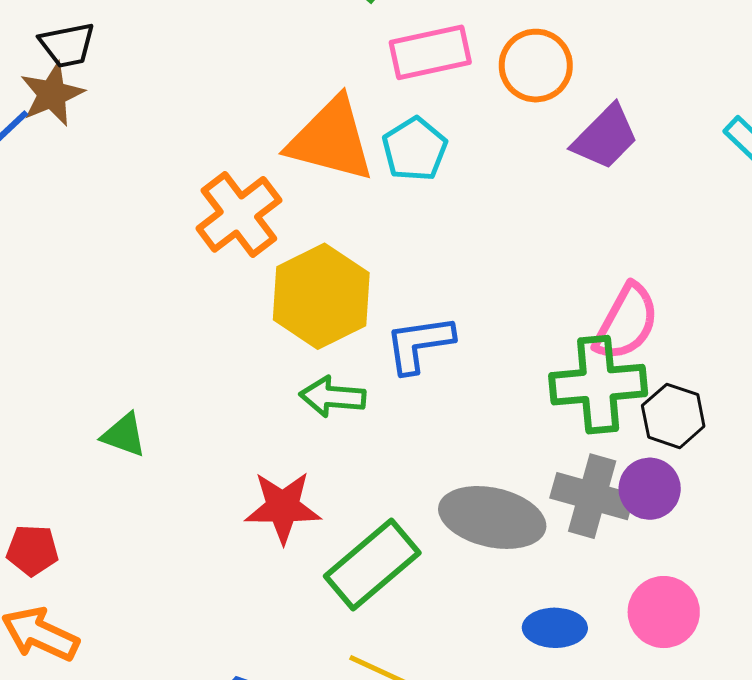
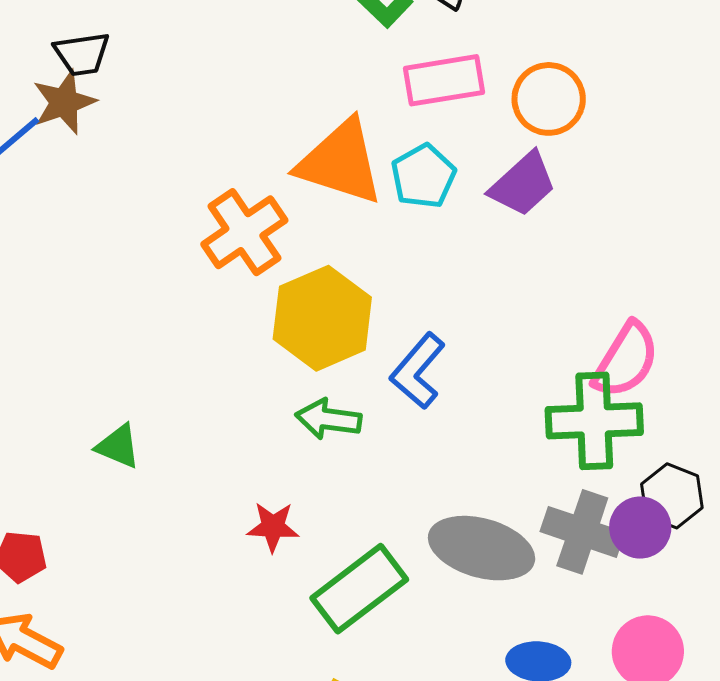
purple trapezoid: (605, 137) -> (523, 184), moved
blue L-shape: (419, 344) -> (418, 371), turned -44
black hexagon: (673, 416) -> (672, 496), moved
red star: (283, 507) -> (273, 527), size x0.7

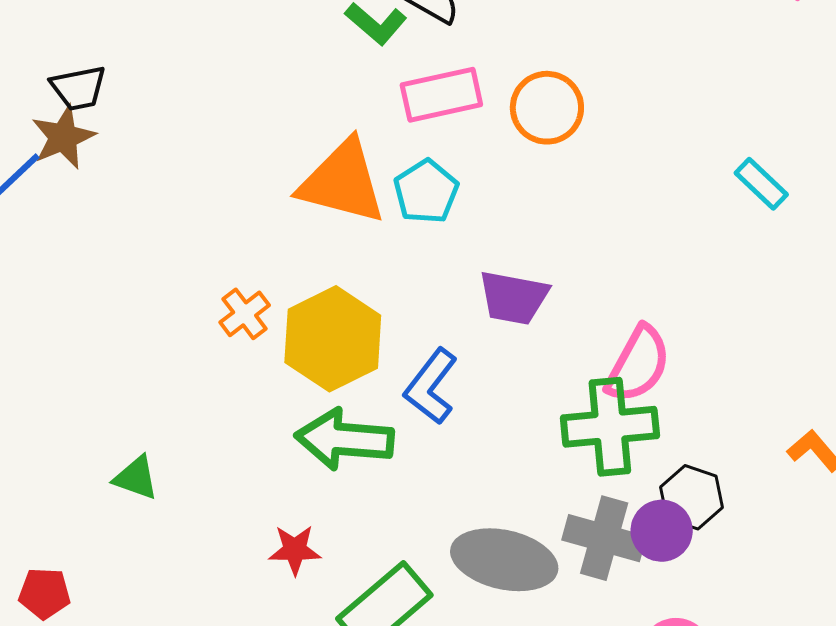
purple trapezoid: (523, 184) -> (514, 298), moved, turned 56
orange cross: (244, 232) -> (245, 314), moved, size x0.6
green arrow: (328, 419) -> (344, 439), size x1.5

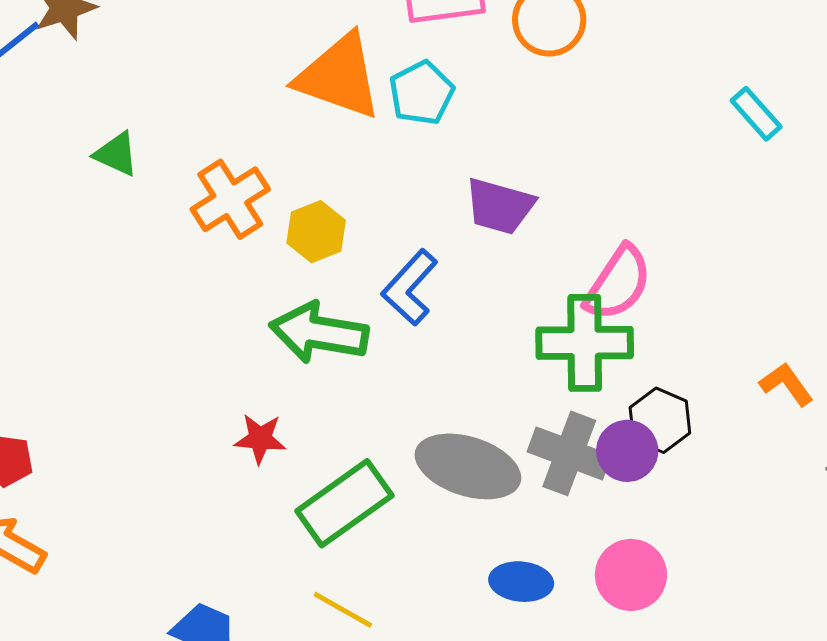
orange cross: (245, 314) -> (230, 199), size x1.5
yellow hexagon: (333, 339) -> (316, 232), size x0.6
green triangle: (136, 478) -> (116, 154), moved

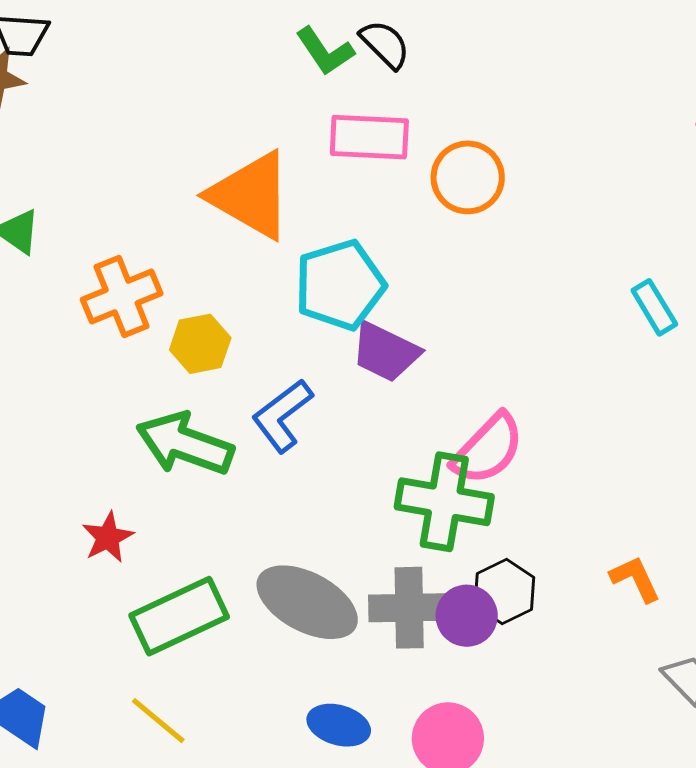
cyan pentagon: (421, 93) -> (340, 285), moved, size x1.4
red star: (260, 439) -> (108, 537), turned 30
gray cross: (569, 453) -> (409, 608), turned -32

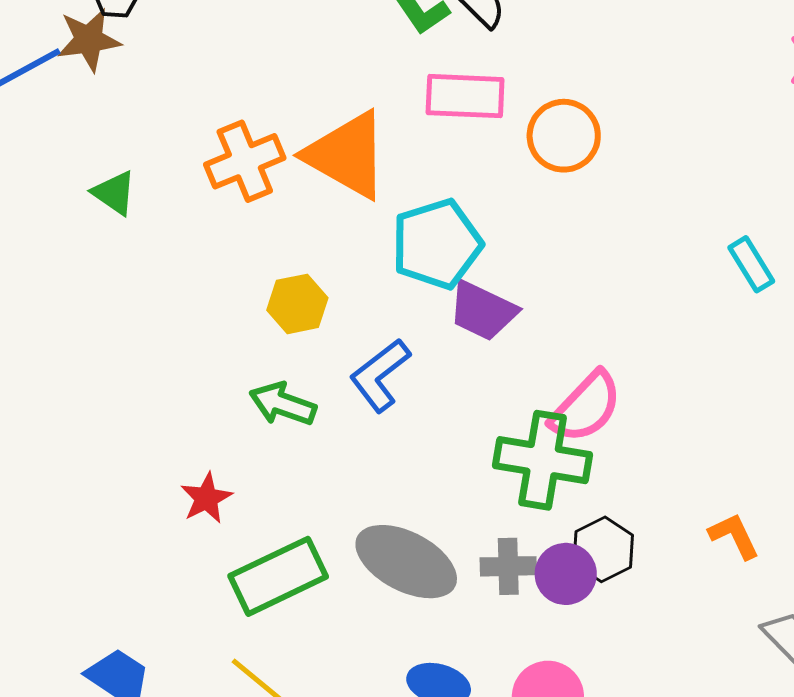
orange cross: (122, 297) -> (245, 161), moved
green arrow: (185, 444) -> (283, 404), size x0.7
gray cross: (409, 608) -> (508, 566), size x0.7

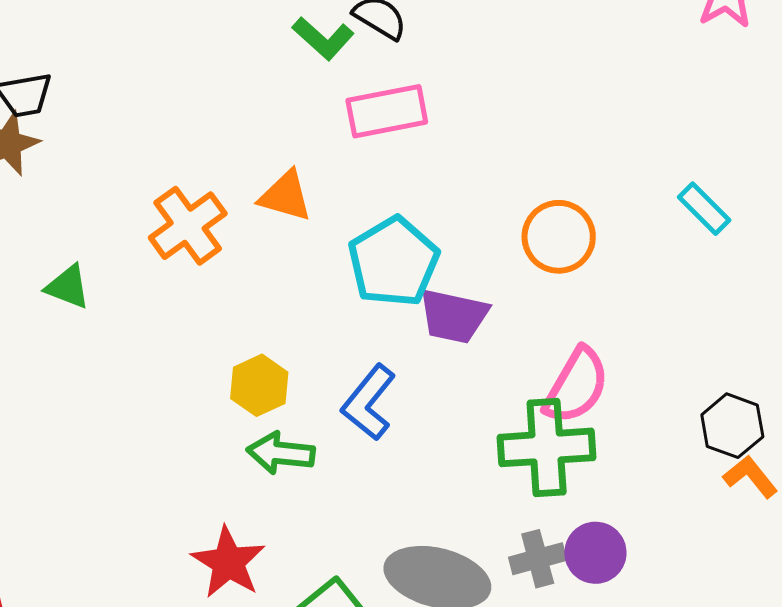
orange circle: (564, 136) -> (559, 237), moved
orange triangle: (347, 155) -> (285, 196), size x0.6
yellow hexagon: (297, 304) -> (259, 385), moved
red star: (206, 498) -> (228, 562), size x1.4
black hexagon: (603, 549) -> (732, 426), moved

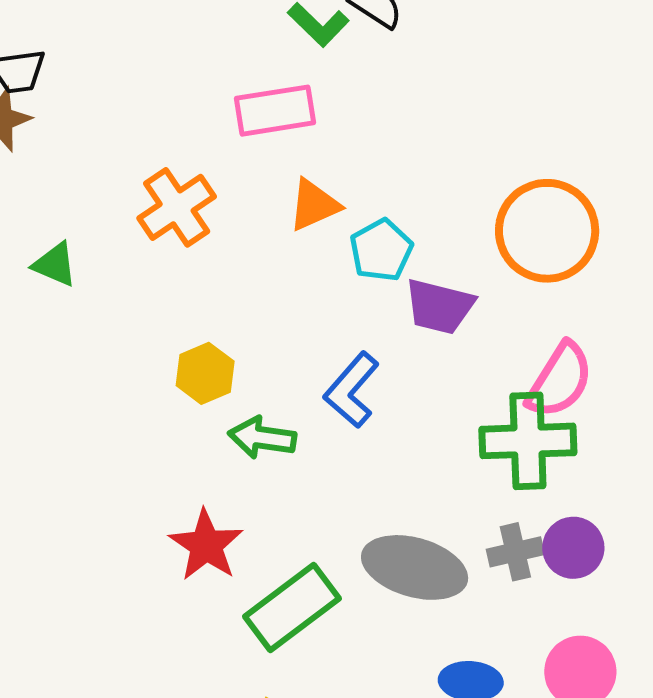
pink rectangle: (387, 111) -> (275, 111), moved
orange triangle: (285, 196) -> (314, 205), moved, turned -42
orange circle: (559, 237) -> (547, 231), size x1.4
cyan pentagon: (394, 262) -> (381, 250), size x0.7
yellow hexagon: (259, 385) -> (205, 373), moved

